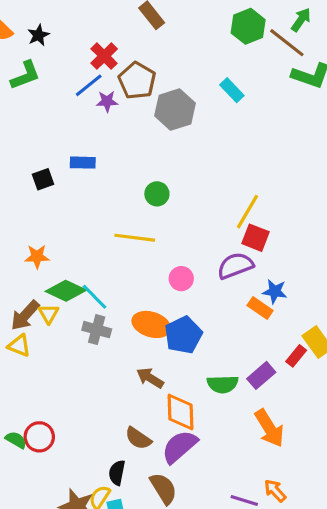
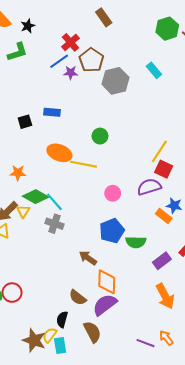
orange ellipse: (151, 324) -> (59, 153), moved
green semicircle: (223, 384) -> (136, 242), moved

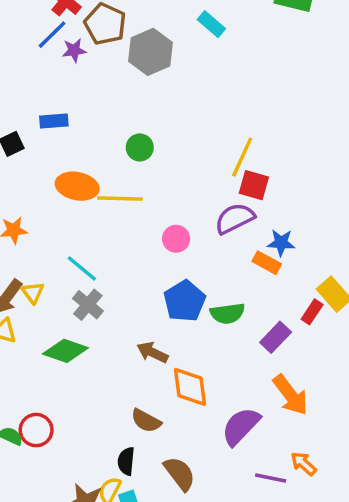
green diamond: (36, 197) -> (65, 351), moved
gray cross: (54, 224) -> (88, 305), turned 30
purple semicircle: (105, 305) -> (241, 426), moved

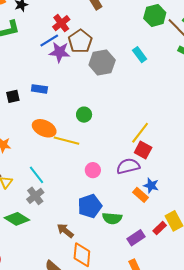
purple star: (74, 50) -> (60, 52), size x1.5

